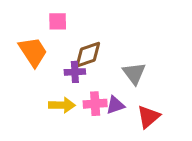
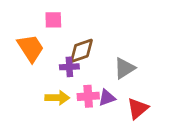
gray triangle: (134, 73) -> (124, 68), turned 35

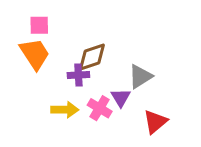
pink square: (53, 20) -> (39, 25), moved
pink cross: (88, 96) -> (100, 108), turned 35
purple triangle: (107, 98) -> (121, 98), moved, turned -42

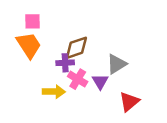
pink cross: (100, 108) -> (78, 79), moved

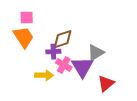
purple triangle: (100, 82) -> (82, 67), size x1.6

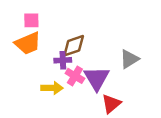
orange trapezoid: (24, 37) -> (28, 43), turned 100
gray triangle: (96, 53) -> (129, 59), moved
red triangle: (106, 84) -> (111, 104), moved

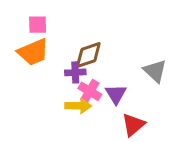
gray triangle: (129, 59) -> (155, 71), turned -45
purple triangle: (97, 78) -> (116, 94), size x0.7
yellow arrow: (52, 88) -> (78, 106), moved

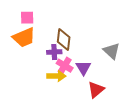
brown diamond: (88, 55) -> (64, 40), turned -65

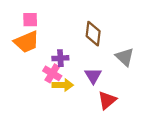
brown diamond: (64, 40) -> (93, 34), moved
pink cross: (65, 66) -> (52, 73), moved

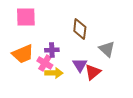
pink square: (30, 20) -> (26, 17), size x1.5
orange trapezoid: (27, 42) -> (23, 54), moved
red triangle: (107, 100) -> (93, 72), moved

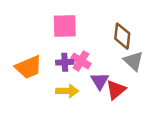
pink square: (26, 17) -> (65, 26), moved
brown diamond: (80, 29) -> (122, 36), moved
pink cross: (45, 63) -> (81, 61), moved

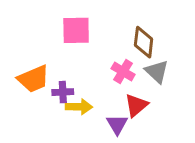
pink cross: (81, 61) -> (123, 72), moved
purple cross: (65, 62) -> (63, 92), moved
purple triangle: (100, 81) -> (117, 124), moved

